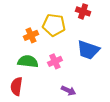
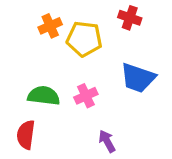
orange cross: (31, 35) -> (50, 26), moved
purple arrow: (68, 91) -> (107, 141), turned -144

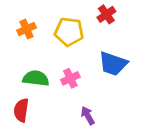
red cross: (130, 18) -> (106, 14), turned 36
orange cross: (50, 26) -> (27, 29), moved

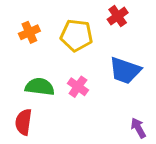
pink cross: (70, 78) -> (78, 87), turned -30
purple arrow: (88, 116) -> (138, 128), moved

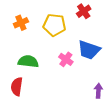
pink cross: (78, 87) -> (66, 59), moved
purple arrow: (138, 128) -> (98, 91), turned 32

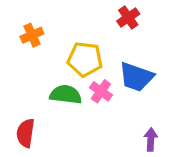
yellow pentagon: (54, 25) -> (85, 59), moved
green semicircle: (28, 61) -> (66, 95), moved

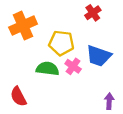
orange cross: (32, 35) -> (23, 26), size x1.6
red semicircle: (26, 133) -> (18, 97), turned -36

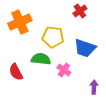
pink cross: (73, 66) -> (64, 70), moved
red semicircle: (18, 97) -> (16, 72), moved

